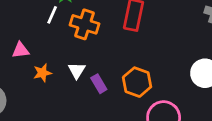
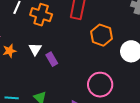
orange hexagon: (137, 82) -> (101, 35), moved

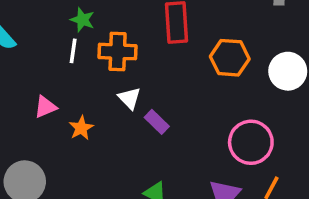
white triangle: (35, 49) -> (129, 98), moved

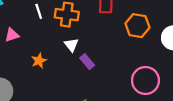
white line: (73, 51) -> (39, 11), turned -32
pink triangle: (45, 107) -> (12, 35), moved

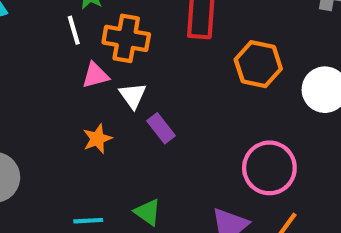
pink triangle: (12, 35) -> (95, 75), moved
orange star: (39, 61) -> (97, 139), moved

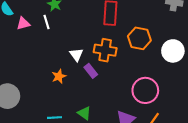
orange cross: (126, 38) -> (105, 50), moved
pink triangle: (95, 75) -> (23, 23), moved

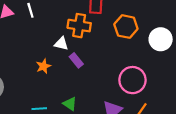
orange cross: (105, 50) -> (79, 26), moved
white triangle: (76, 55) -> (61, 44), turned -40

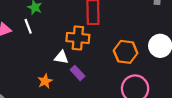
orange hexagon: (126, 27) -> (126, 52), moved

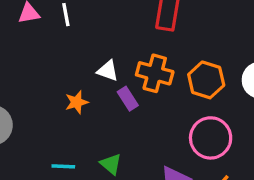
orange cross: (78, 38) -> (155, 73), moved

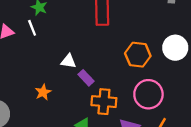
orange cross: (155, 73) -> (104, 102), moved
orange star: (77, 102) -> (43, 92), moved

